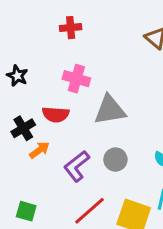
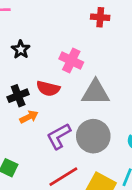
red cross: (71, 28) -> (100, 17), moved
gray circle: (115, 160) -> (93, 136), size x1.6

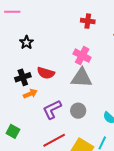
pink cross: (71, 61) -> (82, 56), moved
gray circle: (93, 136) -> (78, 111), size x0.6

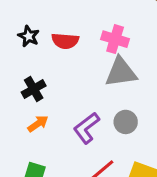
red semicircle: (46, 73) -> (65, 41), moved
orange arrow: (30, 94) -> (38, 124), moved

